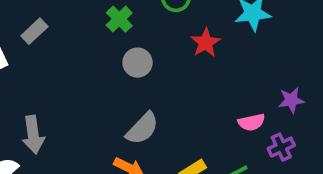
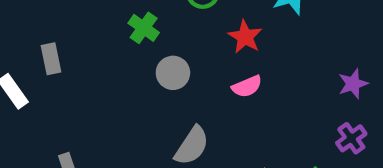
gray rectangle: (34, 31) -> (51, 59), turned -48
pink semicircle: (252, 122) -> (247, 86), moved

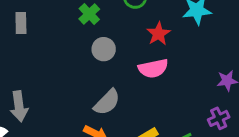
pink semicircle: (247, 86) -> (153, 68), size x1.4

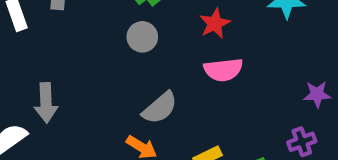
red star: (158, 34) -> (215, 23), moved
gray circle: (104, 49) -> (142, 37), moved

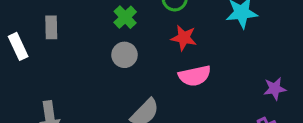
red star: (215, 23) -> (184, 38), turned -30

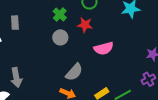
red star: (184, 38) -> (85, 25), moved

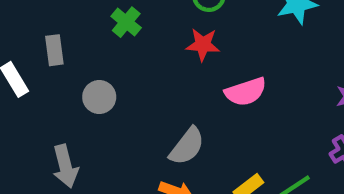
green cross: (60, 14) -> (126, 22), moved
gray circle: (60, 37) -> (99, 97), moved

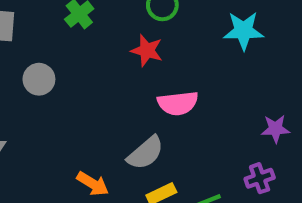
gray semicircle: (187, 146) -> (145, 153), moved

